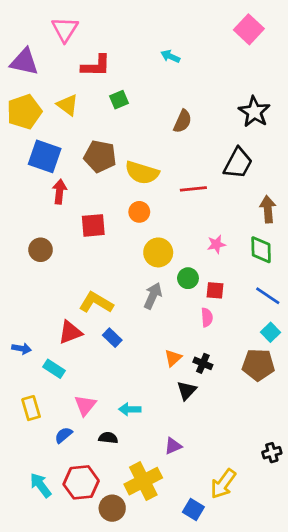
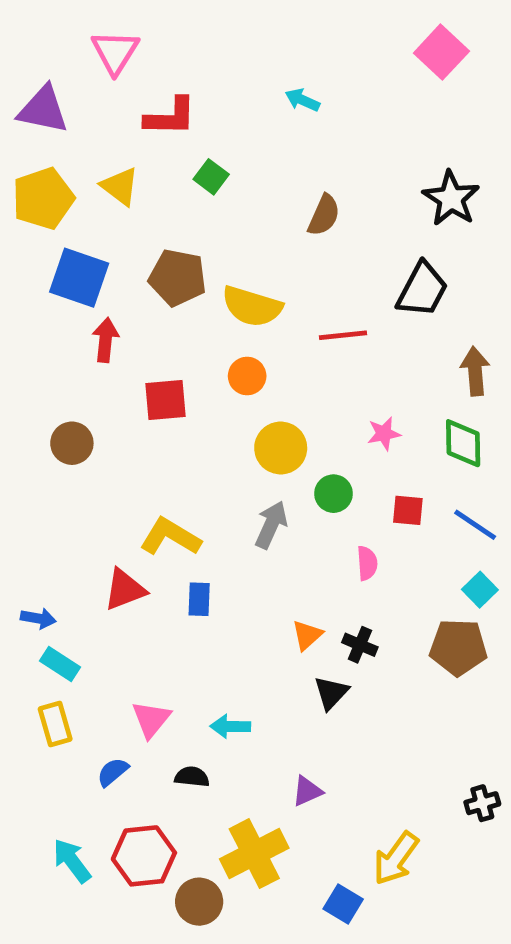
green square: (119, 100) -> (211, 177), turned -30
red square: (215, 290) -> (408, 510), moved
blue rectangle: (112, 338) -> (199, 599), turned 48
cyan rectangle: (54, 369) -> (60, 664), moved

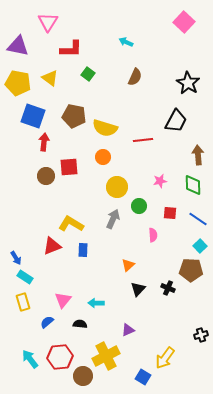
yellow pentagon: (43, 198) -> (18, 83), turned 30
brown semicircle: (324, 215) -> (135, 77), moved
brown circle: (72, 443) -> (46, 176), moved
blue arrow: (38, 618) -> (16, 258), turned 48
black cross: (360, 645) -> (168, 288), moved

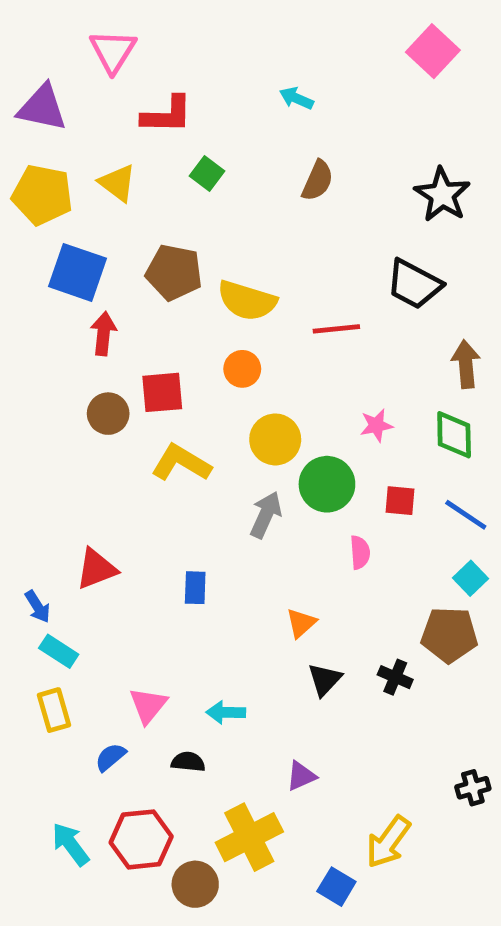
black trapezoid: (176, 121) -> (414, 284), turned 90
green circle: (139, 206) -> (327, 484), size x1.5
yellow L-shape: (71, 224) -> (181, 463), moved
red triangle: (52, 246) -> (96, 569), moved

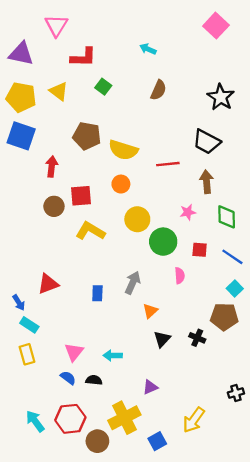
blue square: (78, 272) -> (21, 136), moved
brown arrow: (466, 364) -> (207, 182), moved
gray arrow: (266, 515) -> (133, 283), moved
blue semicircle: (110, 757) -> (68, 378), moved, turned 77
blue square: (336, 887) -> (157, 441), moved, turned 30

